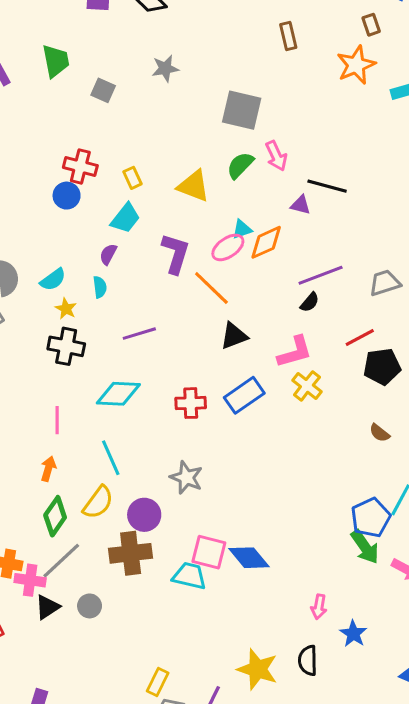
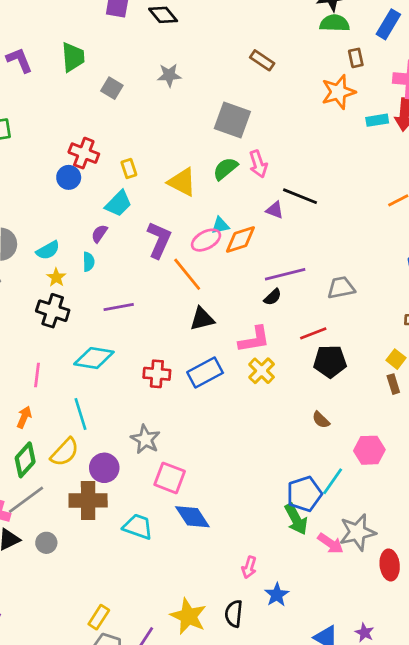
brown rectangle: (288, 36) -> (262, 60), moved, turned -50
pink square: (209, 552) -> (170, 478), moved

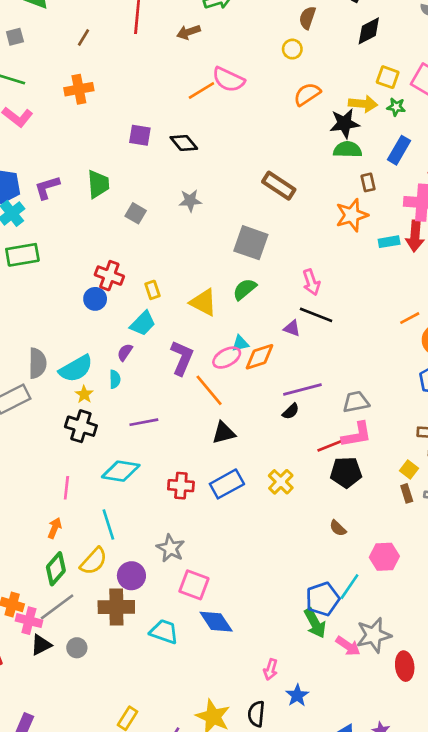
purple L-shape: (19, 60) -> (47, 187), turned -84
brown rectangle: (262, 60) -> (279, 186), size x1.4
pink arrow: (258, 164) -> (311, 282), moved
cyan semicircle: (48, 250) -> (76, 369), size x1.5
pink L-shape: (254, 339) -> (357, 435), moved

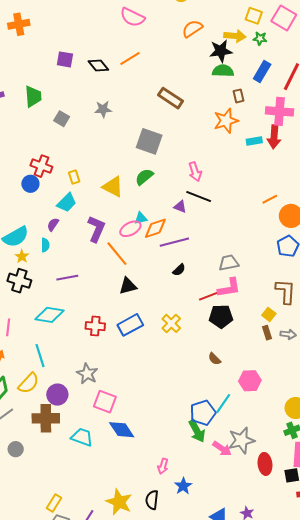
orange line: (201, 90) -> (130, 58), moved
purple line: (302, 390) -> (174, 242), moved

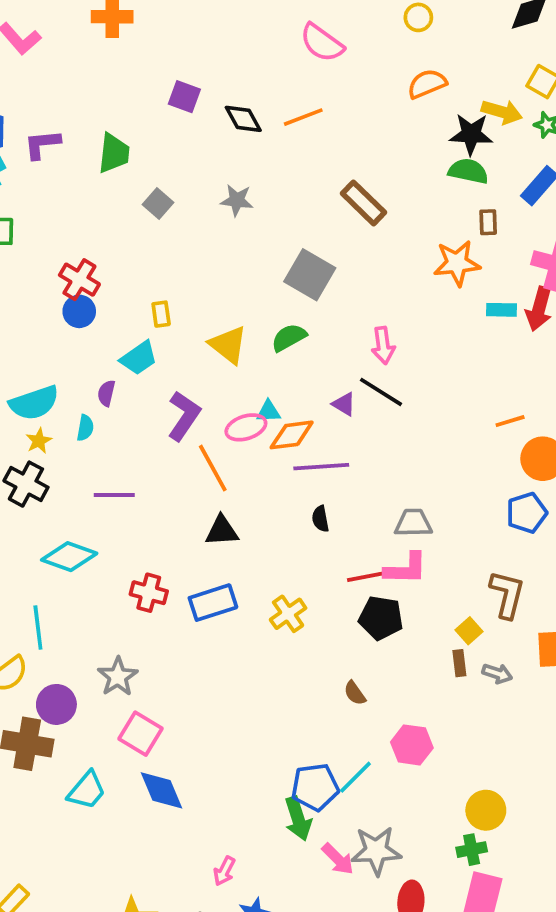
red cross: (41, 166) -> (79, 280), moved
purple semicircle: (53, 224) -> (106, 393), turned -32
black semicircle: (179, 270) -> (320, 519), turned 112
cyan trapezoid: (82, 437) -> (87, 790), turned 100

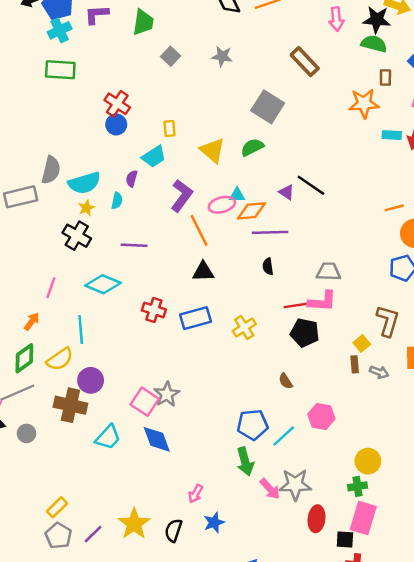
pink arrow: (383, 345) -> (336, 19), moved
gray star: (118, 677) -> (167, 394), moved
blue pentagon: (315, 787) -> (253, 425), moved

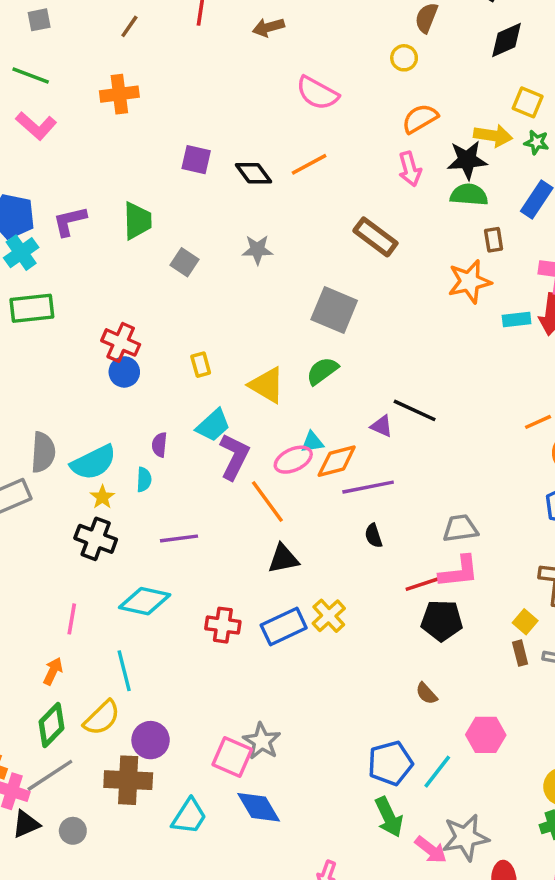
cyan trapezoid: (154, 157) -> (213, 425), moved
yellow cross: (244, 328) -> (329, 616), moved

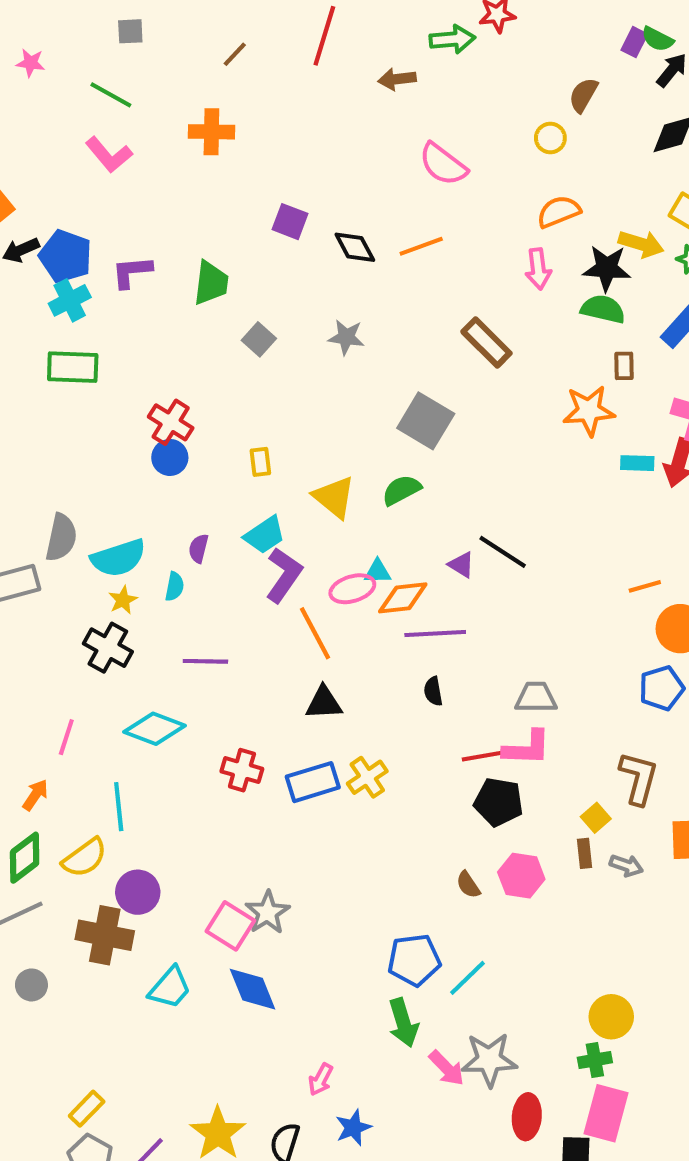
pink hexagon: (486, 735) -> (521, 876), moved

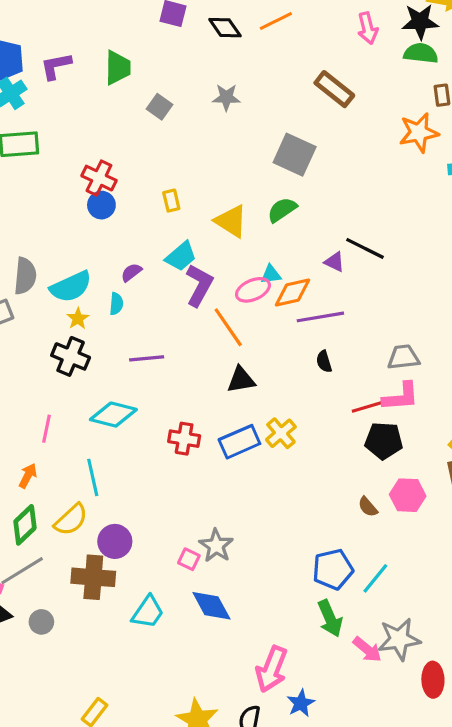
purple semicircle: (198, 548) -> (131, 272), turned 45
pink square: (230, 926) -> (189, 559), size x0.6
pink arrow: (321, 1079) -> (272, 669), size x1.8

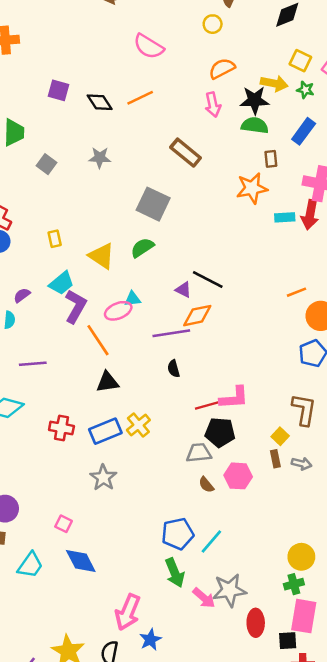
orange diamond: (293, 292) -> (197, 316), moved
gray trapezoid: (403, 357) -> (199, 453), moved
gray star: (216, 546) -> (103, 478), moved

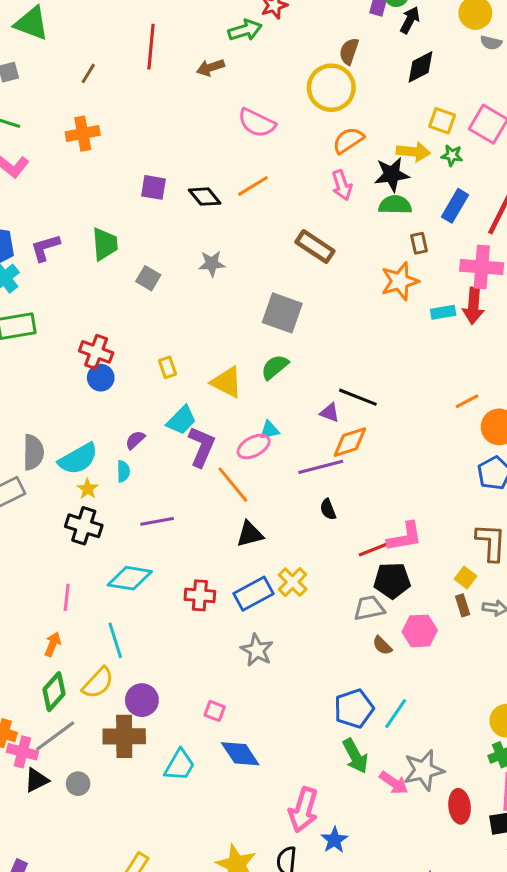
yellow circle: (213, 24) -> (331, 88), size x2.0

